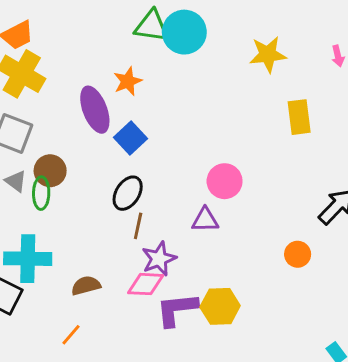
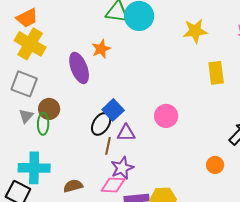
blue square: (131, 138) -> (113, 110), moved
gray triangle: (16, 181) -> (26, 116), turned 35
purple triangle: (205, 220) -> (126, 133), moved

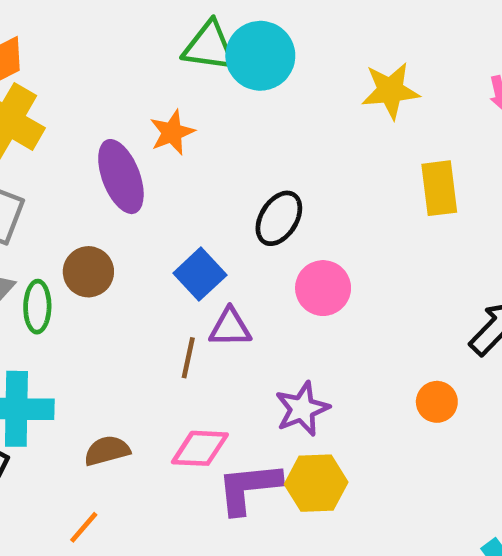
brown circle: (49, 109) -> (88, 272), moved
black ellipse: (101, 124) -> (279, 218), moved
purple star: (122, 168) -> (302, 409), moved

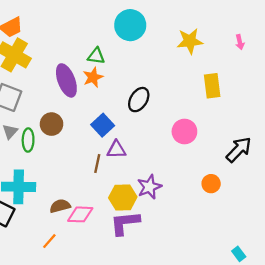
green triangle: (209, 46) -> (96, 56), moved, size x0.7
orange star: (172, 132) -> (93, 77), moved
pink circle: (323, 288) -> (184, 132), moved
pink diamond: (200, 448) -> (80, 214), moved
yellow hexagon: (316, 483) -> (123, 197), moved

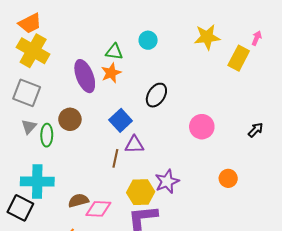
cyan circle: (130, 25) -> (148, 40), moved, size x0.6
pink arrow: (240, 42) -> (257, 38), turned -144
yellow rectangle: (212, 86) -> (239, 58), moved, turned 35
black arrow: (239, 150) -> (256, 130), moved, size x0.6

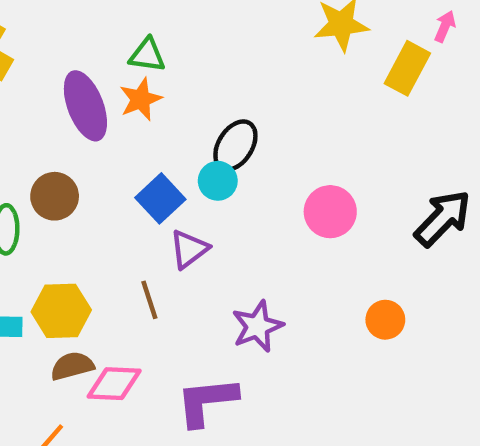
cyan circle: (148, 40) -> (218, 181), moved
black arrow: (256, 130) -> (443, 218), size x1.8
purple triangle: (134, 145) -> (189, 249), turned -36
brown line: (115, 158) -> (149, 300), moved, turned -30
yellow hexagon: (141, 192) -> (61, 311), moved

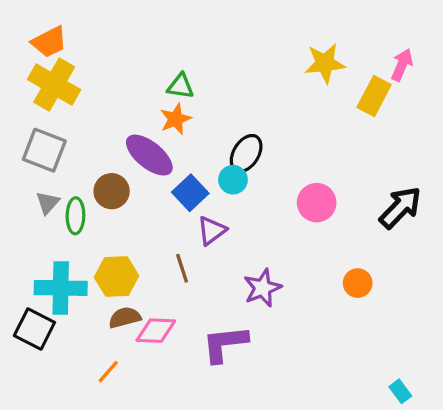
pink arrow: (445, 26) -> (402, 65), size x1.4
purple ellipse: (85, 106) -> (149, 155), moved, turned -30

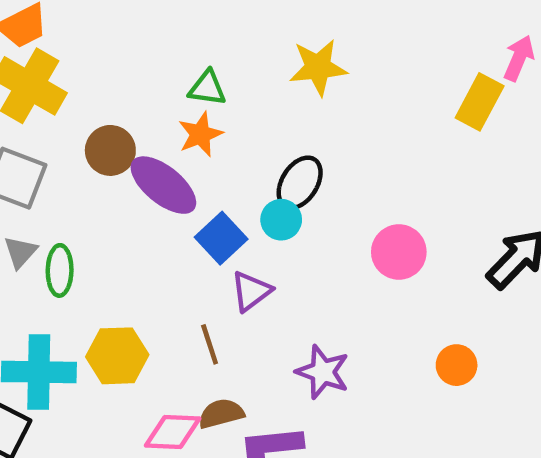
yellow star: (325, 63) -> (318, 67), moved
brown circle: (112, 191) -> (110, 150), moved
purple star: (262, 288) -> (323, 372), turned -30
brown semicircle: (125, 317) -> (221, 414), moved

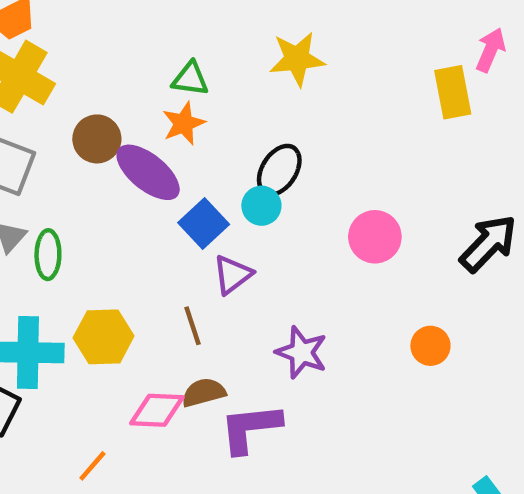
yellow rectangle: (480, 102) -> (453, 92), turned -39

